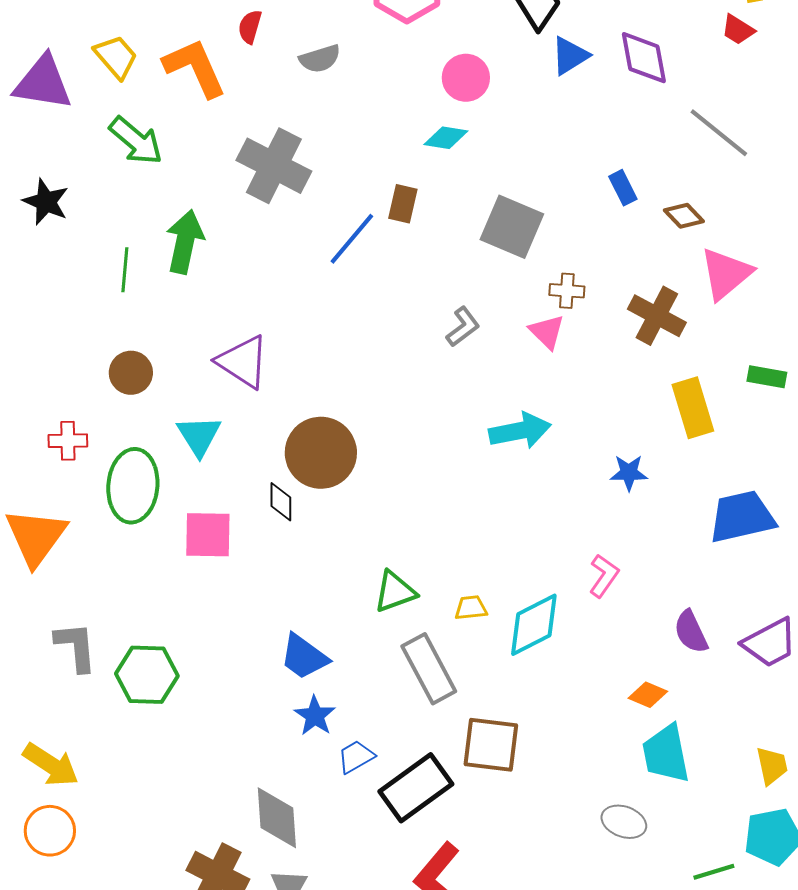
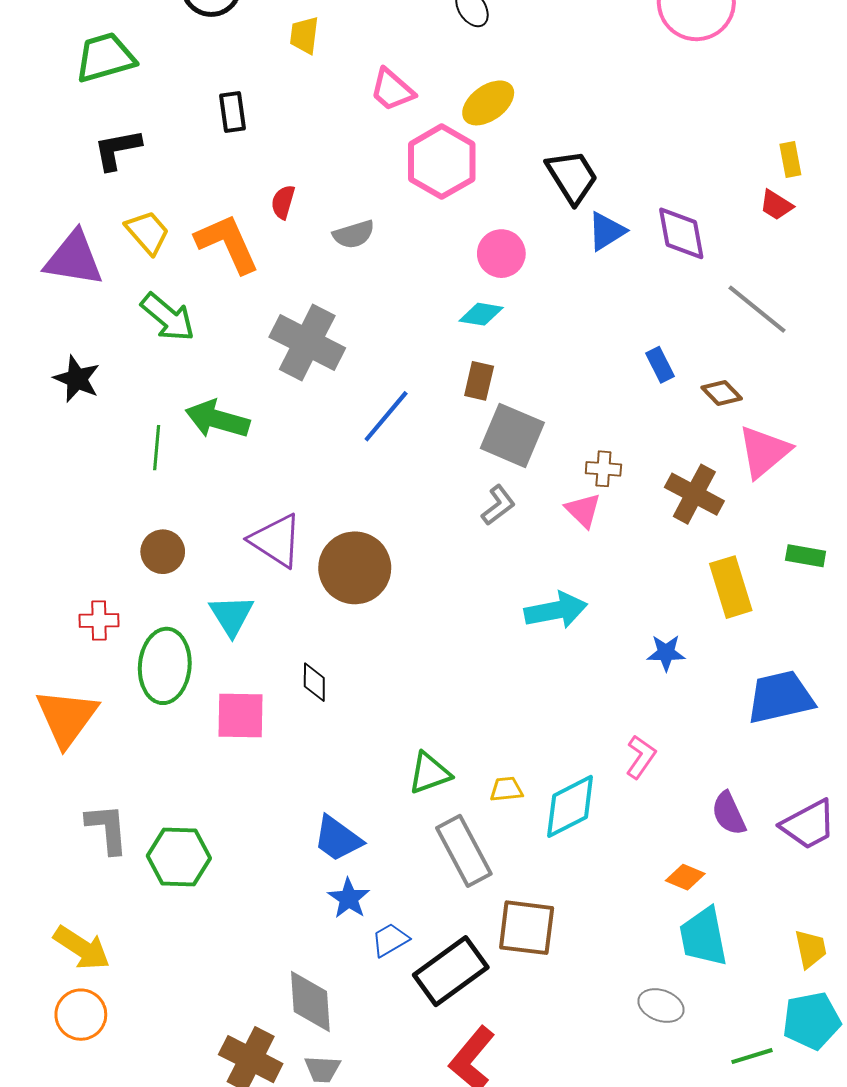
brown rectangle: (403, 204) -> (479, 381), moved
gray square: (512, 227) -> (512, 435), moved
green arrow: (185, 242) -> (217, 419), turned -86
brown circle: (321, 453) -> (355, 568), moved

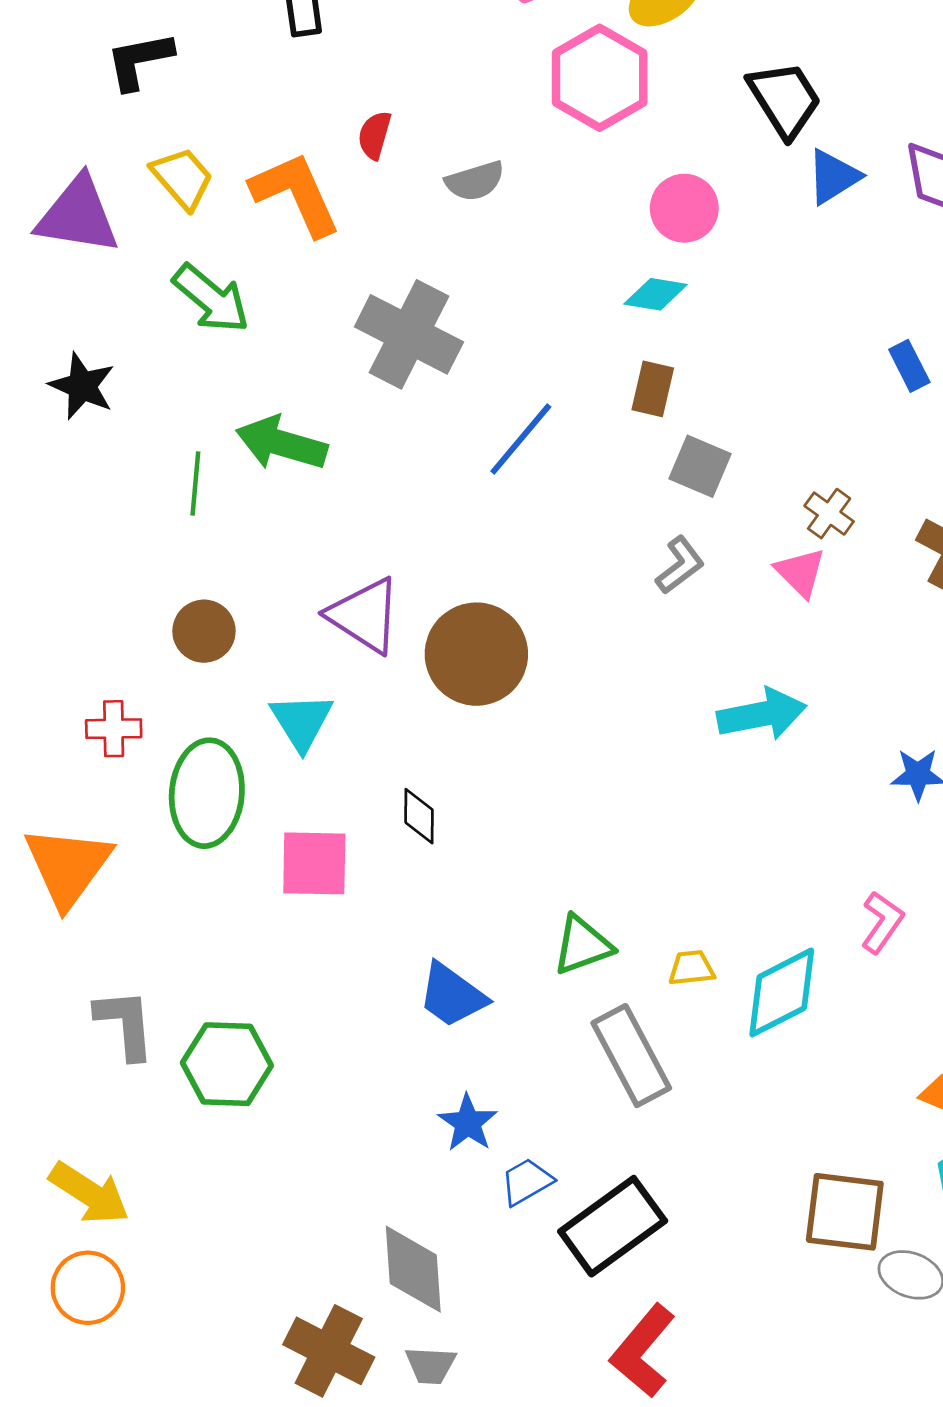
gray square: (512, 435) -> (700, 466), size x0.7
brown cross: (603, 469) -> (829, 514), turned 32
blue trapezoid: (338, 839) -> (452, 995), moved
brown square: (527, 928) -> (845, 1212), moved

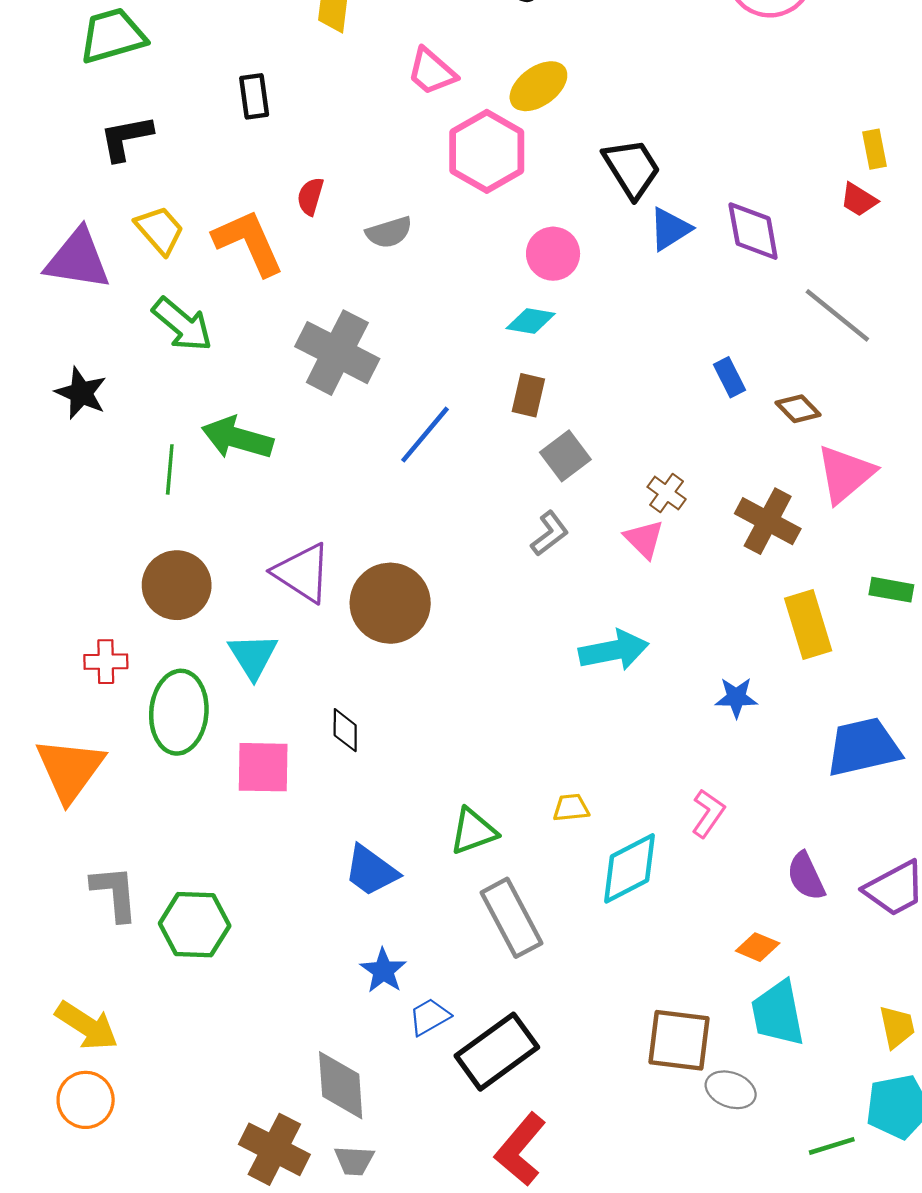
gray square: (700, 466) -> (565, 456), turned 30
brown circle: (204, 631) -> (177, 585), size x1.4
yellow trapezoid: (691, 968) -> (571, 808), moved

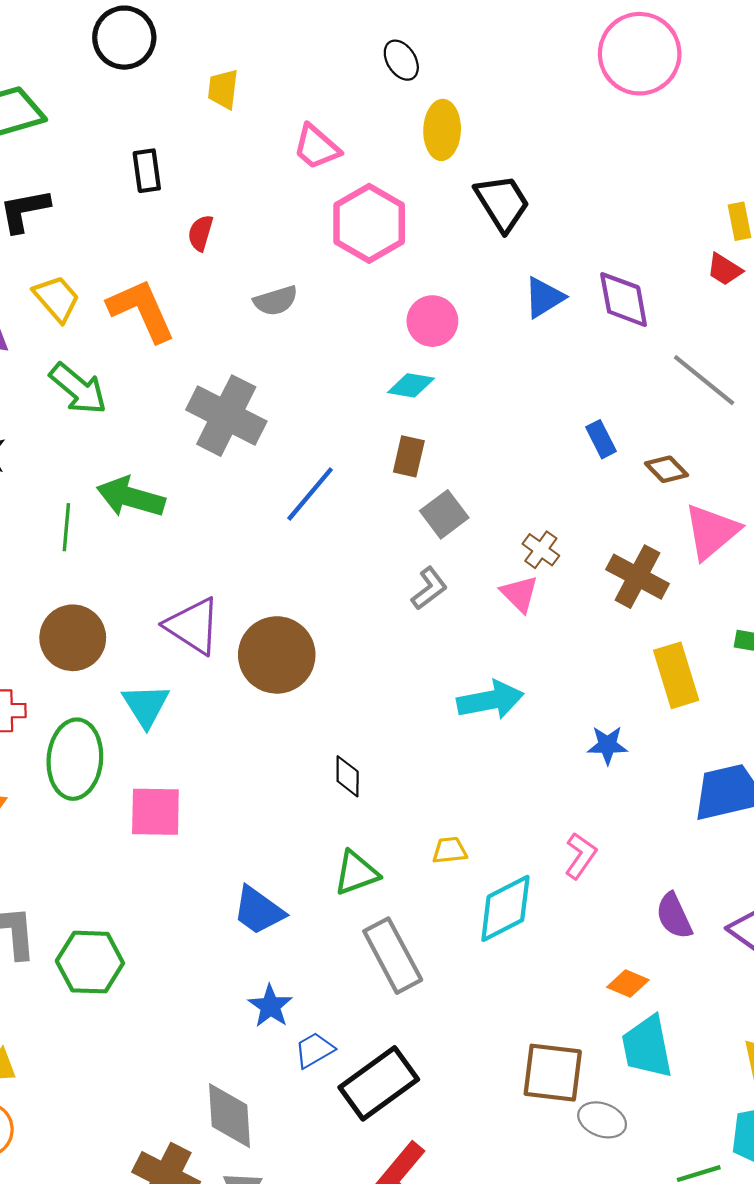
yellow ellipse: (538, 86) -> (442, 130), moved, turned -52
black trapezoid: (632, 168) -> (502, 203), moved
red semicircle: (310, 196) -> (201, 233), moved
black diamond: (345, 730) -> (348, 776), moved

